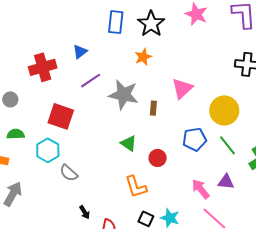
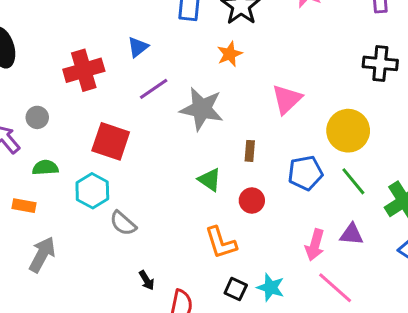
brown rectangle: (153, 108) -> (250, 151), moved
pink arrow: (201, 189) -> (315, 245), turned -125

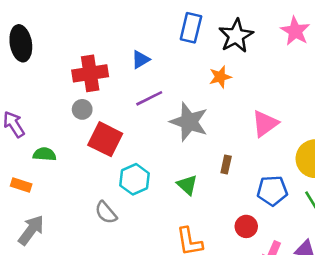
gray circle: (37, 117) -> (82, 109), moved
cyan hexagon: (92, 191) -> (135, 179), moved
red circle: (252, 200) -> (246, 226), moved

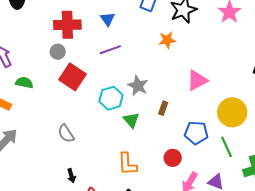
blue triangle: (140, 60) -> (107, 19), turned -42
gray star: (189, 122) -> (138, 86), moved, size x0.7
cyan hexagon: (135, 179) -> (111, 98), moved

